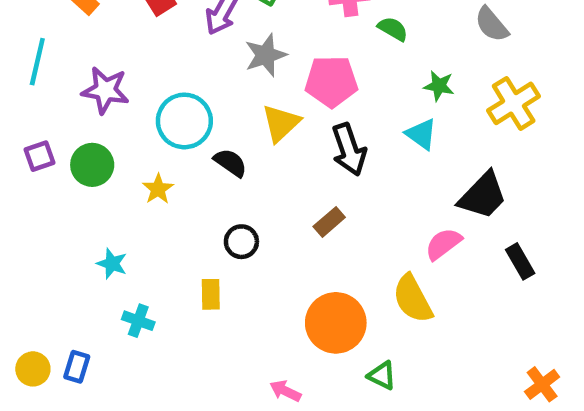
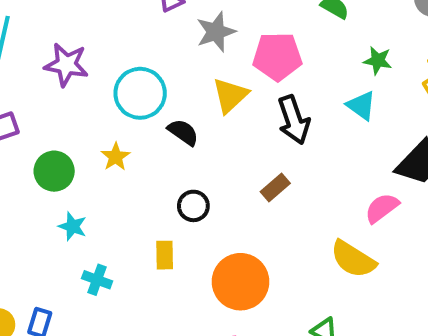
green circle: (92, 165) -> (54, 171), moved
yellow semicircle: (413, 299) -> (353, 259), turned -30
orange circle: (336, 323) -> (240, 282), moved

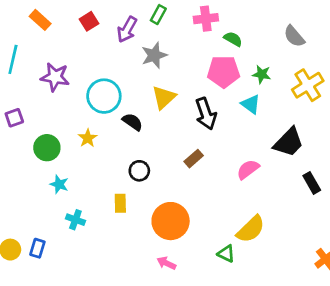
pink pentagon: (277, 56) -> (224, 72), moved
pink semicircle: (382, 208) -> (248, 169), moved
yellow semicircle: (353, 259) -> (251, 229), moved, turned -76

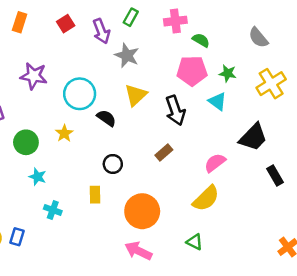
orange rectangle: (40, 20) -> (20, 22), turned 66
purple arrow: (127, 29) -> (101, 31), turned -50
gray star: (154, 55) -> (127, 55), turned -30
yellow semicircle: (251, 229) -> (206, 198), moved
pink arrow: (166, 263) -> (138, 251), size x1.5

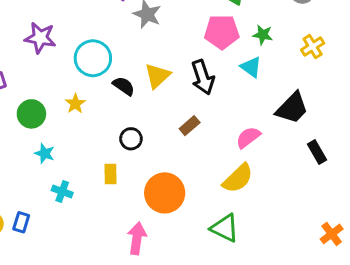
yellow cross: (271, 84) -> (313, 47), size x0.7
yellow triangle: (136, 95) -> (157, 76), moved
green triangle: (195, 242) -> (225, 228), size x1.5
pink arrow: (138, 251) -> (137, 238), moved, turned 72

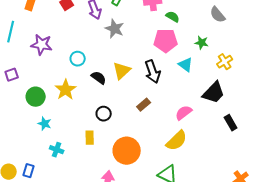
green star: (263, 35) -> (202, 43), moved
yellow cross: (313, 47) -> (225, 62), moved
cyan circle: (93, 58) -> (78, 59), size x0.6
yellow star: (75, 104) -> (66, 90), size x1.5

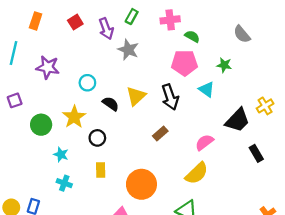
yellow cross: (225, 62) -> (265, 106), moved
black circle: (104, 114) -> (97, 138), moved
cyan star: (45, 124) -> (61, 154), moved

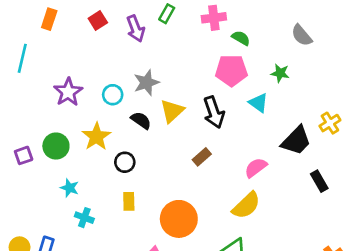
gray star: (128, 50) -> (146, 83), moved, turned 30
purple star: (48, 67) -> (68, 92), moved, turned 30
purple square: (15, 100) -> (24, 155), moved
cyan star: (61, 154) -> (69, 188), moved

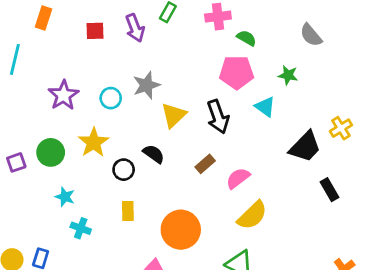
red square: (98, 20) -> (95, 31), moved, turned 30
black semicircle: (141, 120) -> (154, 154), moved
pink semicircle: (256, 168) -> (238, 178), moved

